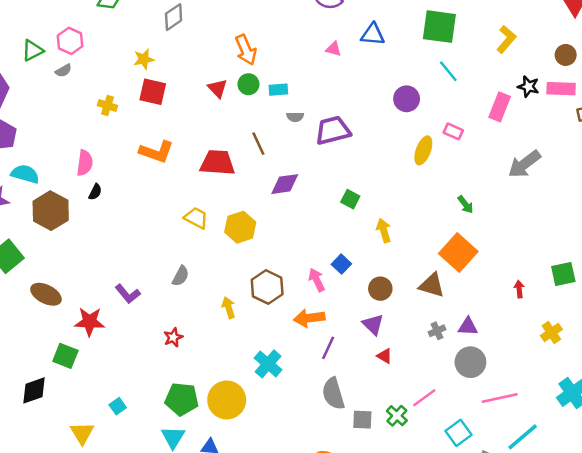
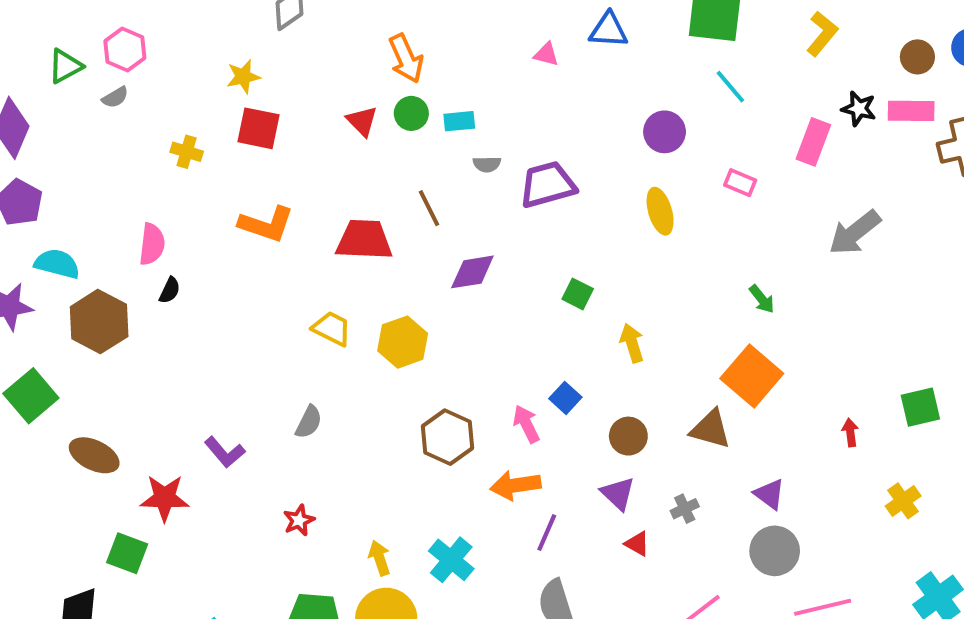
yellow ellipse: (423, 150) -> (660, 211), moved, turned -36
yellow arrow: (229, 308) -> (379, 558), moved
purple triangle: (468, 327) -> (769, 494), turned 35
gray cross: (437, 331) -> (685, 509), moved

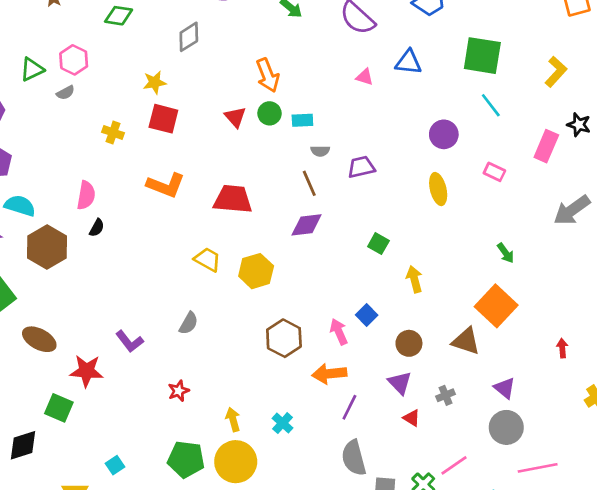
purple trapezoid: (548, 185) -> (361, 167), size x0.7
brown line: (429, 208) -> (309, 183), moved
cyan cross: (451, 560) -> (283, 423), size x0.7

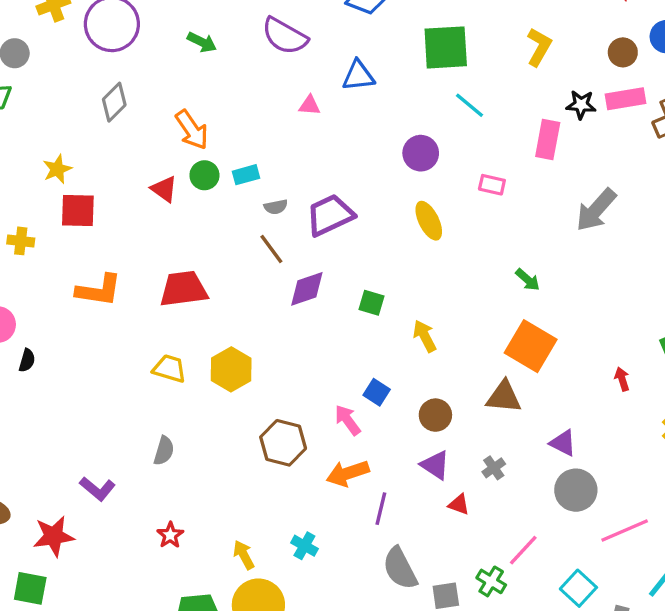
gray diamond: (189, 37) -> (114, 102), moved
purple trapezoid: (361, 167) -> (330, 215), size x1.4
purple diamond: (307, 225) -> (307, 289), moved

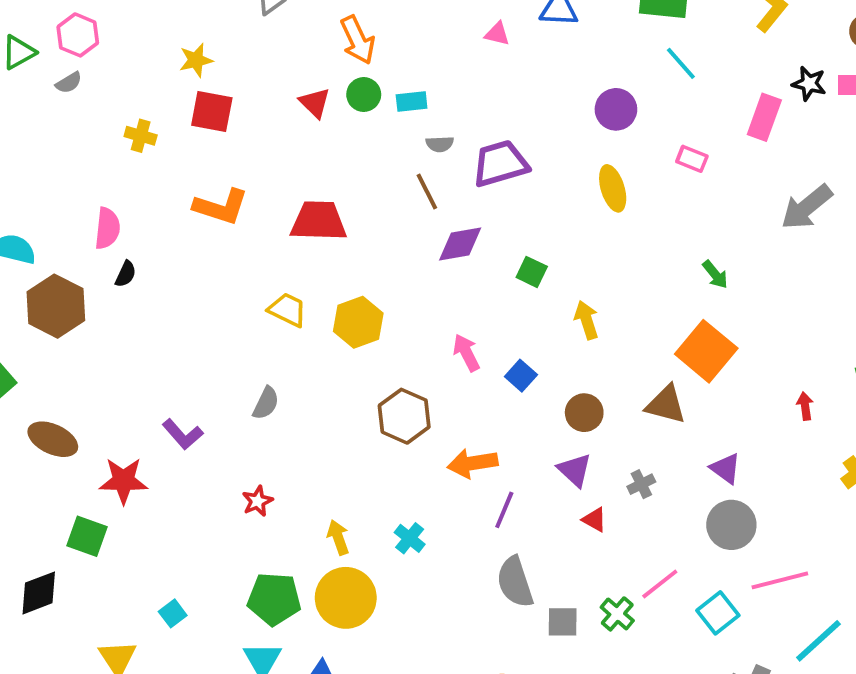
pink arrow: (348, 420) -> (466, 353), moved
cyan square: (578, 588) -> (718, 613), moved

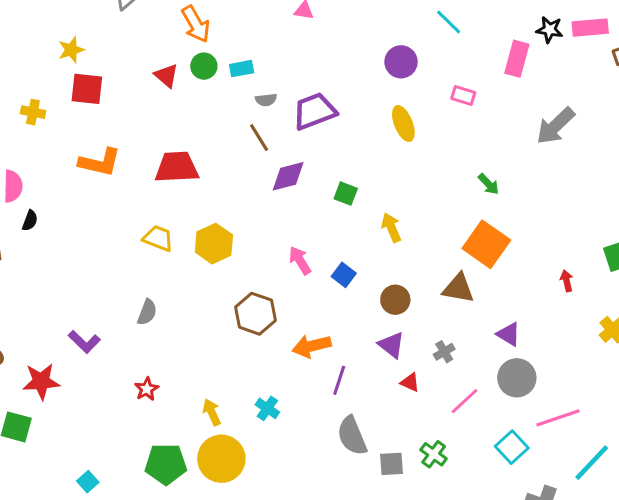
pink line: (660, 584) -> (464, 401), moved

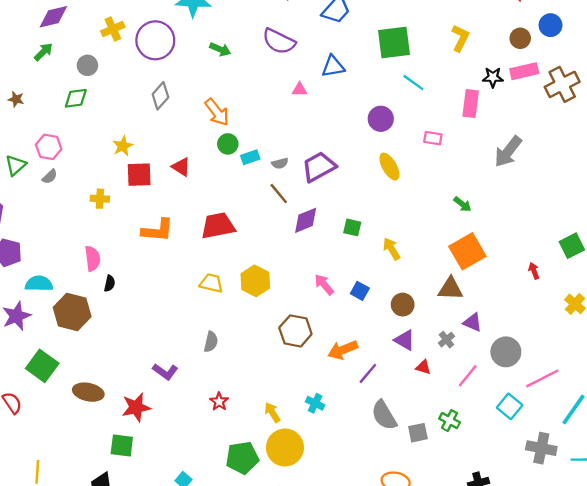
cyan rectangle: (242, 69) -> (250, 157), moved
red triangle: (166, 76) -> (181, 167), moved
orange square: (486, 244) -> (467, 251), turned 33
purple triangle: (509, 334) -> (472, 322), moved
purple line: (339, 380) -> (368, 373), turned 30

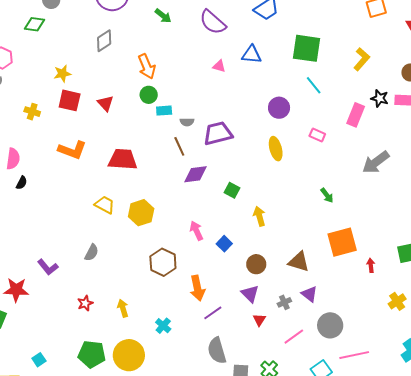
orange square: (467, 251) -> (342, 242), moved
orange arrow: (343, 350) -> (197, 288), turned -95
red triangle: (423, 367) -> (259, 320), turned 32
yellow arrow: (272, 412) -> (123, 308), moved

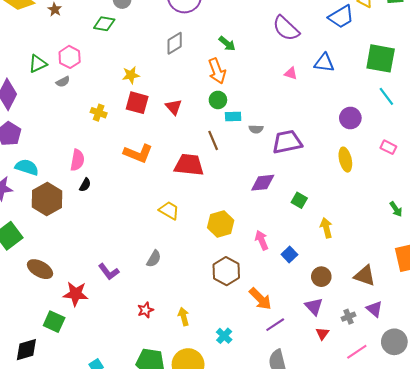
green arrow: (163, 16) -> (227, 44), moved
brown line: (179, 146) -> (213, 140), moved
yellow hexagon: (141, 213) -> (221, 224), moved
orange arrow: (197, 288) -> (260, 299), turned -35

